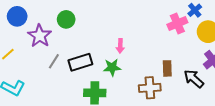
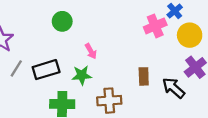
green circle: (66, 19) -> (62, 21), moved
pink arrow: (120, 46) -> (91, 51), turned -32
brown cross: (150, 88) -> (109, 101), moved

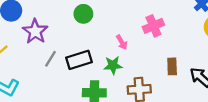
green circle: (62, 21) -> (83, 14), moved
pink cross: (155, 26) -> (153, 26), moved

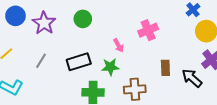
purple star: (35, 31) -> (44, 23), moved
gray line: (51, 59) -> (41, 61), moved

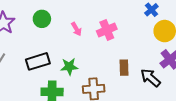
pink arrow: (119, 45) -> (76, 29), moved

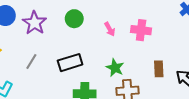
pink cross: (107, 30) -> (141, 30), turned 30
green star: (69, 67) -> (115, 68), moved, turned 30

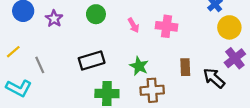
purple star: (35, 23) -> (54, 19), size x0.7
gray line: (31, 61) -> (40, 65), moved, turned -56

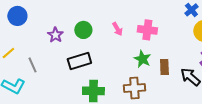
green circle: (96, 14) -> (83, 30), moved
purple star: (54, 19) -> (55, 35), moved
green star: (139, 66) -> (142, 59), moved

